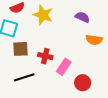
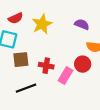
yellow star: (43, 15) -> (42, 24), turned 30
red circle: (83, 83) -> (83, 64), moved

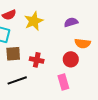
purple semicircle: (82, 24) -> (71, 22), turned -40
pink rectangle: (65, 75) -> (63, 82), moved, turned -49

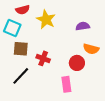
yellow star: (34, 21) -> (46, 20), turned -30
black line: (17, 80) -> (21, 76), turned -36

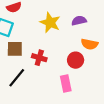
yellow star: (46, 20) -> (50, 23), moved

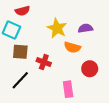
orange semicircle: (90, 44) -> (72, 47), moved
red circle: (76, 60) -> (90, 69), moved

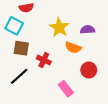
pink rectangle: (68, 89) -> (66, 89), turned -35

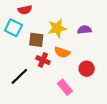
yellow star: (59, 27) -> (57, 28), turned 30
brown square: (21, 48) -> (36, 40), moved
orange semicircle: (73, 48) -> (62, 52), moved

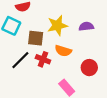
black line: (19, 76) -> (20, 60), moved

